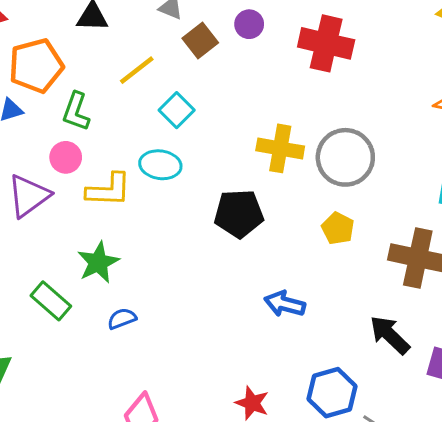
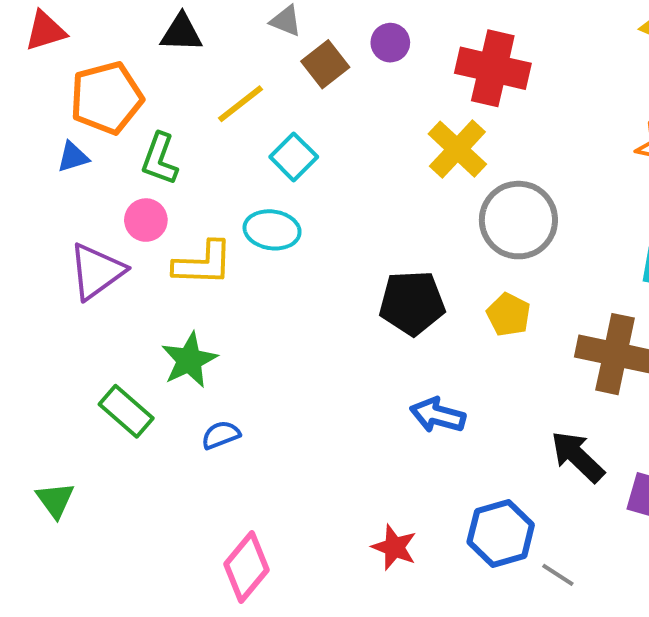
yellow cross: (280, 148) -> (457, 149), moved, turned 33
black pentagon: (239, 214) -> (412, 303), moved

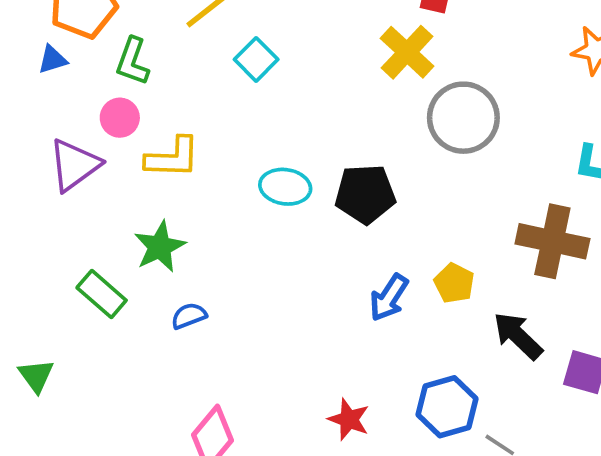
cyan ellipse: (272, 230) -> (285, 187), moved
yellow pentagon: (509, 315) -> (454, 283), moved
blue arrow: (438, 415) -> (389, 298), turned -72

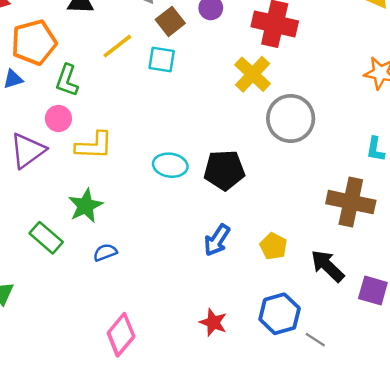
cyan square: (256, 59) -> (162, 60), moved, turned -36
yellow pentagon: (454, 283) -> (273, 246), moved
blue arrow: (389, 298) -> (217, 240), moved

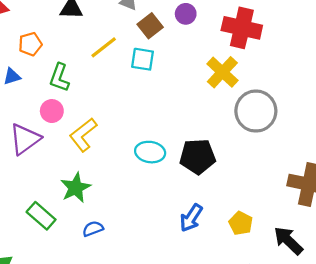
orange pentagon: (34, 42) -> (30, 44), size x0.6
yellow L-shape: (94, 146) -> (83, 135), turned 140

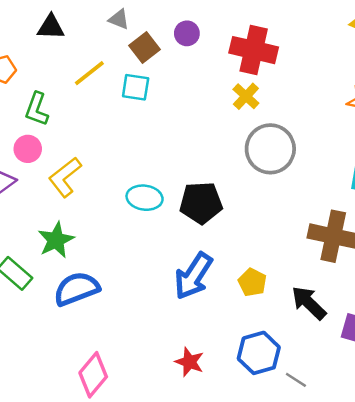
yellow cross: (222, 72) -> (246, 96), moved, size x0.7
blue arrow: (191, 218) -> (193, 276), size x1.4
blue semicircle: (93, 229) -> (77, 289), size x1.8

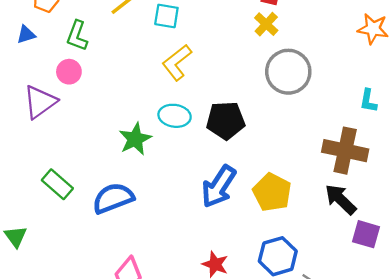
yellow L-shape: (65, 177) -> (177, 62), moved
green star: (56, 240) -> (135, 139), moved
yellow pentagon: (252, 282) -> (272, 192), size x1.5
black arrow: (309, 303) -> (340, 199), moved

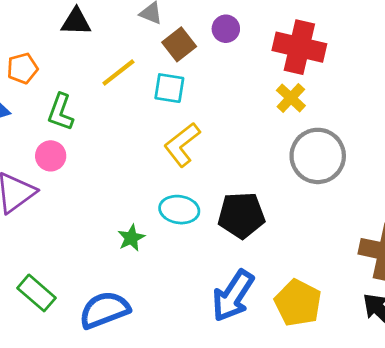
green star: (135, 139) -> (131, 238), size x0.7

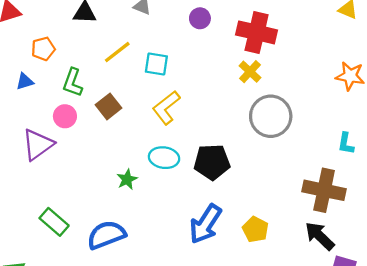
brown square: (179, 44) -> (108, 106), moved
yellow pentagon: (298, 303) -> (255, 229), size x0.7

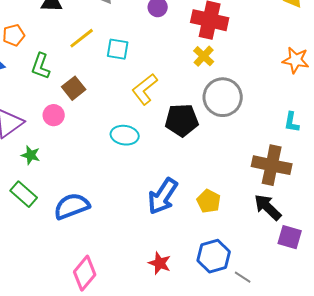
yellow L-shape: (166, 108) -> (145, 89), moved
pink circle: (65, 116) -> (54, 115), moved
black pentagon: (212, 162) -> (182, 120), moved
green star: (127, 179) -> (31, 155), moved, turned -30

